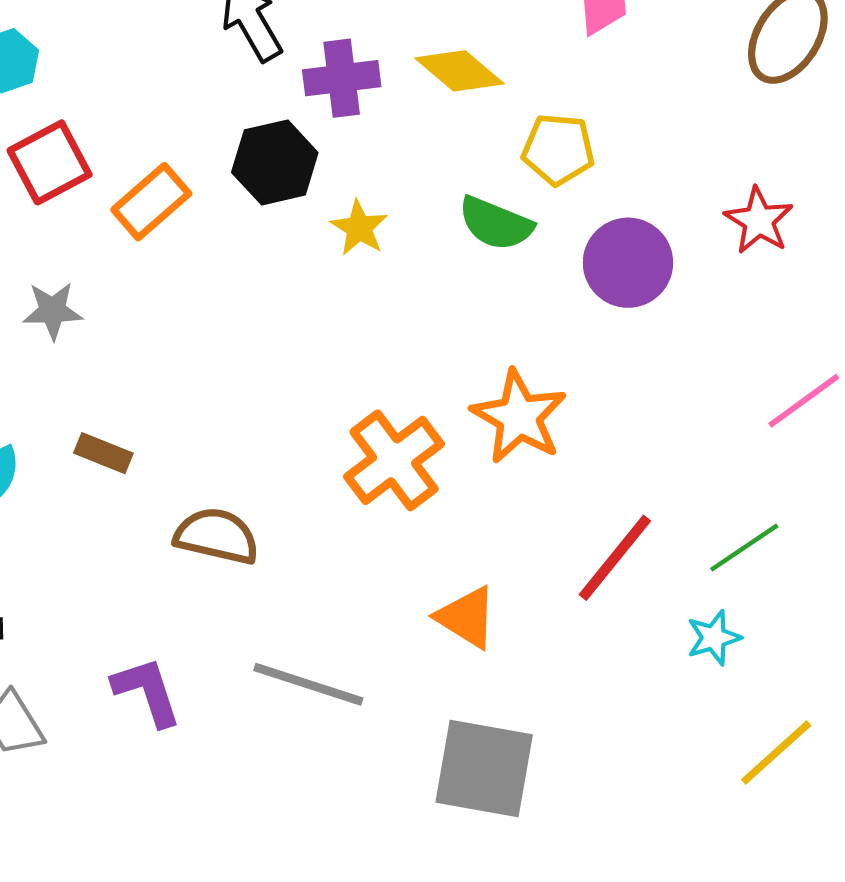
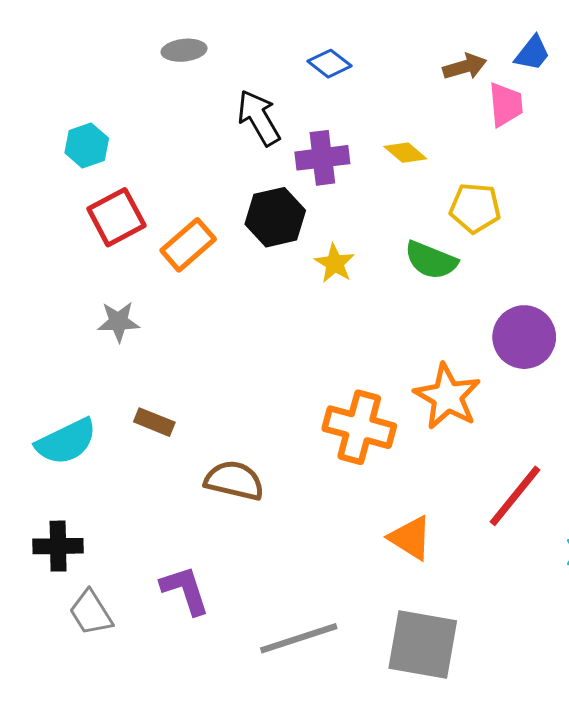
yellow diamond: (459, 71) -> (405, 153), size x0.7
purple circle: (628, 263) -> (524, 337), moved
orange cross: (394, 460) -> (359, 427), turned -38
gray line: (308, 684) -> (299, 638), moved, turned -36

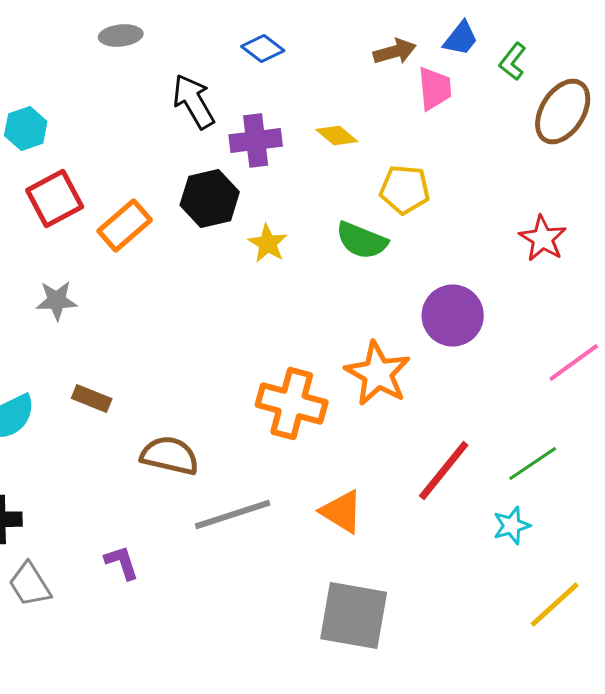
purple L-shape: (185, 590) -> (122, 562), size x0.7
gray line: (299, 638) -> (233, 514), moved

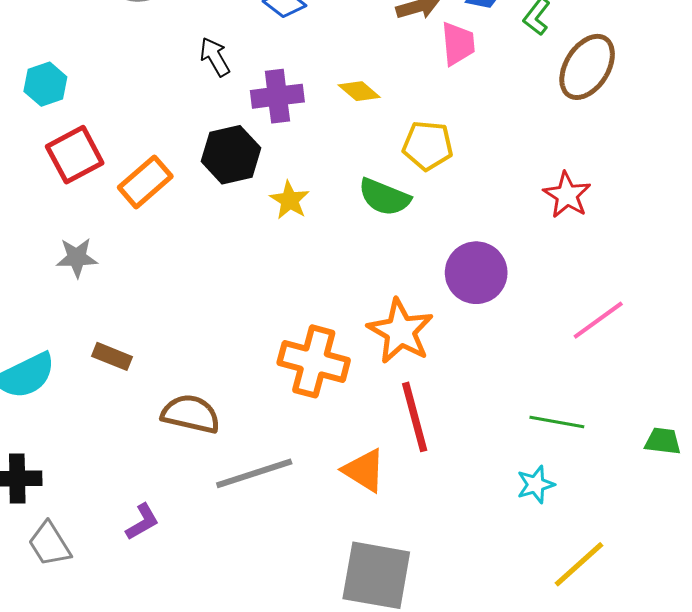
black arrow: (194, 102) -> (215, 57), size x0.7
green line: (533, 464) -> (557, 422), turned 44
red line: (444, 470) -> (415, 417), moved, turned -54
purple L-shape: (122, 562) -> (142, 522), turned 78

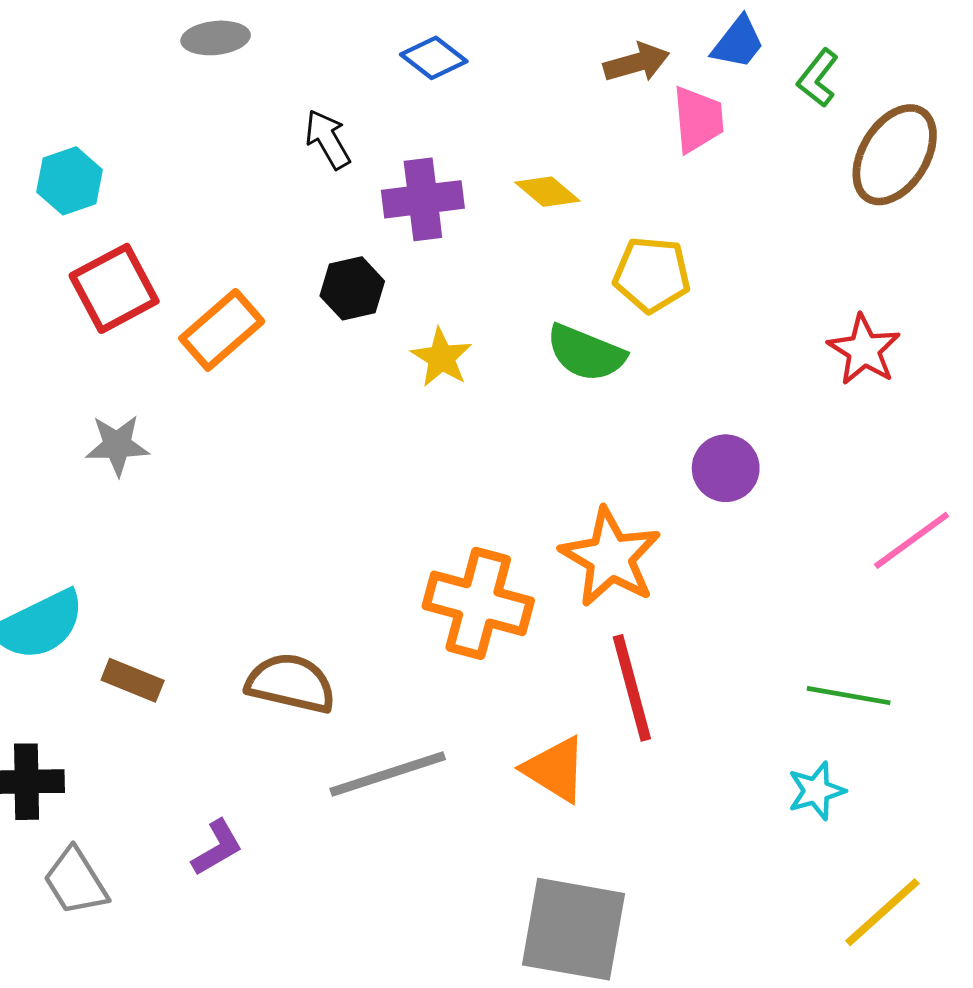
black hexagon: (231, 155) -> (352, 288), size x0.7
purple circle: (476, 273) -> (726, 468), size x0.7
brown rectangle: (112, 356) -> (133, 680), moved

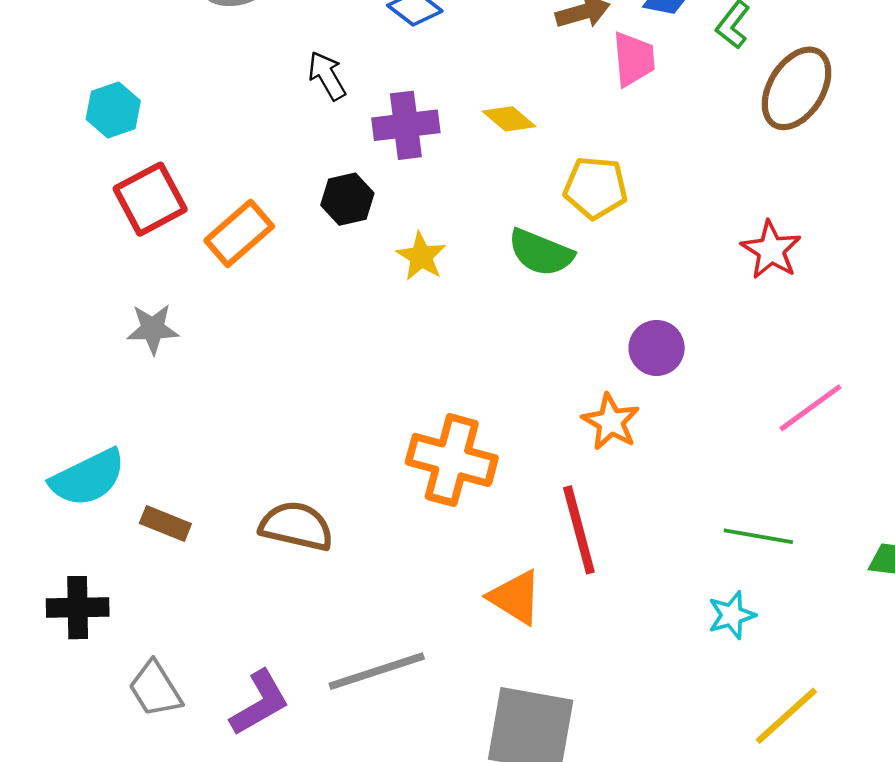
orange star: (610, 557) -> (611, 422), moved, size x0.7
gray line: (388, 774) -> (377, 671), moved
purple L-shape: (217, 848) -> (260, 703), moved, size x1.4
gray trapezoid: (76, 882) -> (155, 689), moved

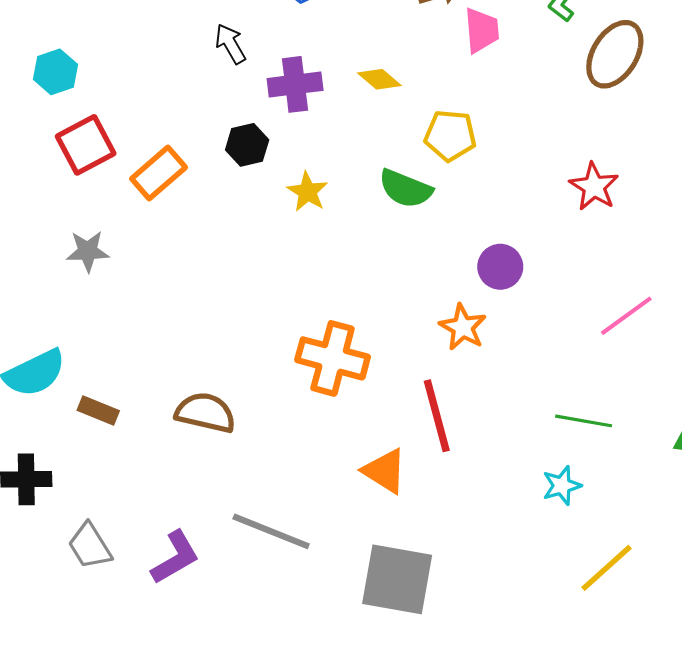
gray line: (377, 671) -> (271, 531), turned 40

